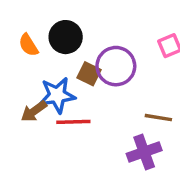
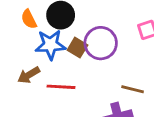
blue star: (57, 95) -> (50, 45), moved

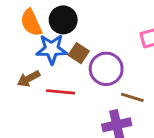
orange semicircle: (29, 19) -> (31, 23), size x1.4
purple circle: (101, 43) -> (106, 69), moved

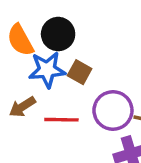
purple circle: (106, 69) -> (113, 110), moved

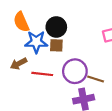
black circle: (58, 34) -> (56, 27), moved
brown square: (80, 72) -> (56, 45), turned -32

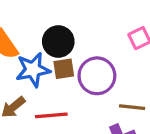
purple circle: (75, 71) -> (97, 76), moved

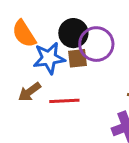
purple circle: (97, 76) -> (96, 44), moved

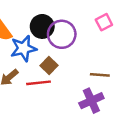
brown square: (77, 58) -> (49, 66), moved, turned -35

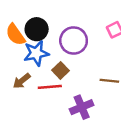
black circle: (42, 26) -> (37, 29), moved
purple cross: (91, 101) -> (82, 107), moved

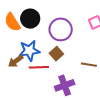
blue star: (36, 53) -> (29, 51), moved
brown square: (60, 70) -> (56, 54), moved

